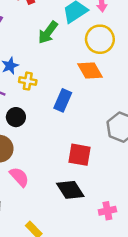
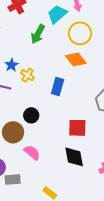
yellow cross: (28, 81) -> (27, 75), turned 32
black circle: (16, 117) -> (31, 115), moved
black diamond: (70, 190) -> (74, 157), turned 30

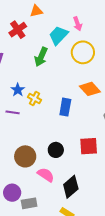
orange diamond: (76, 59) -> (90, 89), moved
black circle: (31, 115) -> (56, 150), moved
black diamond: (74, 157) -> (71, 187), moved, turned 65

